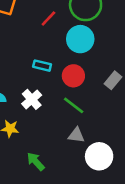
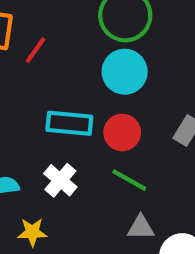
red line: (48, 19) -> (35, 50), moved
cyan rectangle: (42, 66) -> (69, 123), size x1.5

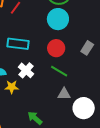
cyan rectangle: (69, 123) -> (18, 44), moved
yellow star: (32, 232) -> (12, 87), moved

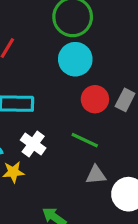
red circle: (56, 48) -> (95, 99), moved

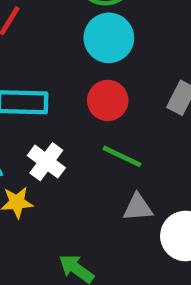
red circle: (95, 99) -> (108, 100), moved

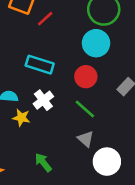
gray triangle: (138, 207) -> (86, 139), turned 30

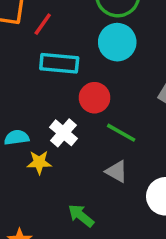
cyan rectangle: (40, 65) -> (59, 63), moved
red circle: (86, 77) -> (95, 98), moved
gray triangle: (86, 139) -> (117, 171), moved

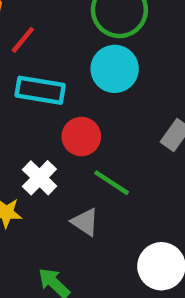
gray triangle: (117, 171) -> (85, 222), moved

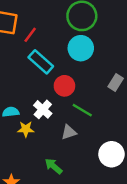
cyan rectangle: (40, 90) -> (41, 62), turned 35
gray triangle: (85, 222) -> (69, 132), turned -49

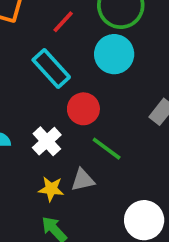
red line: (30, 35) -> (63, 22), moved
yellow star: (26, 129) -> (51, 189), moved

